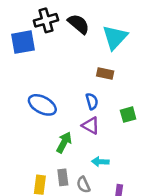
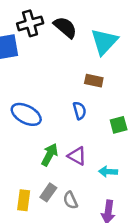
purple triangle: (91, 125) -> (77, 156), moved
cyan arrow: (100, 162) -> (108, 172), moved
gray rectangle: (63, 177) -> (48, 192), turned 42

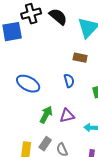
purple triangle: (77, 156) -> (67, 116), turned -42

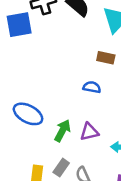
blue semicircle: (69, 81) -> (92, 87), turned -64
blue ellipse: (28, 84) -> (28, 114), moved

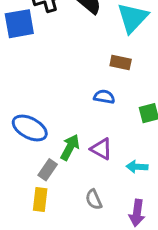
purple triangle: (89, 132) -> (101, 149), turned 42
gray rectangle: (61, 168) -> (48, 170), moved

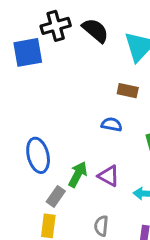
blue ellipse: (30, 128) -> (38, 155), turned 48
gray semicircle: (94, 200) -> (101, 226), turned 30

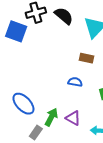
blue square: (28, 52) -> (16, 31), turned 30
blue ellipse: (38, 155) -> (23, 104), turned -30

